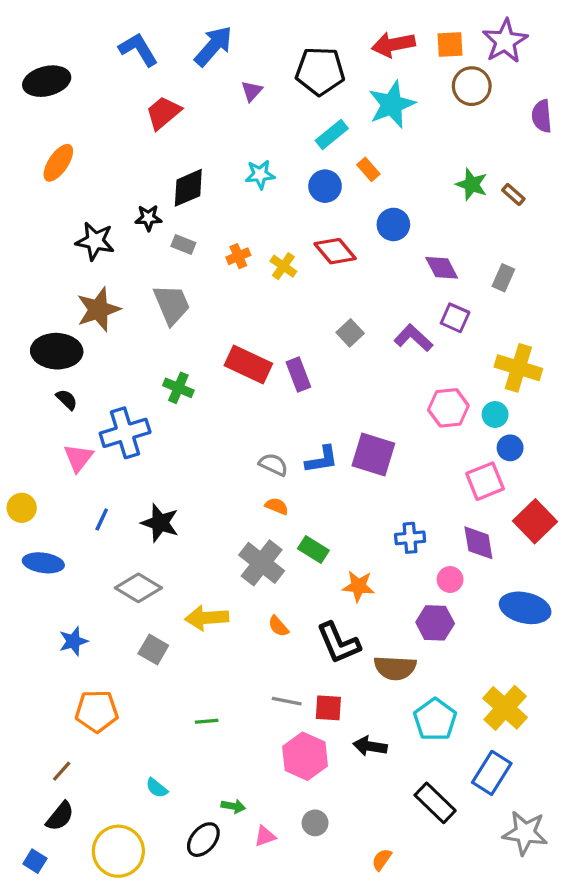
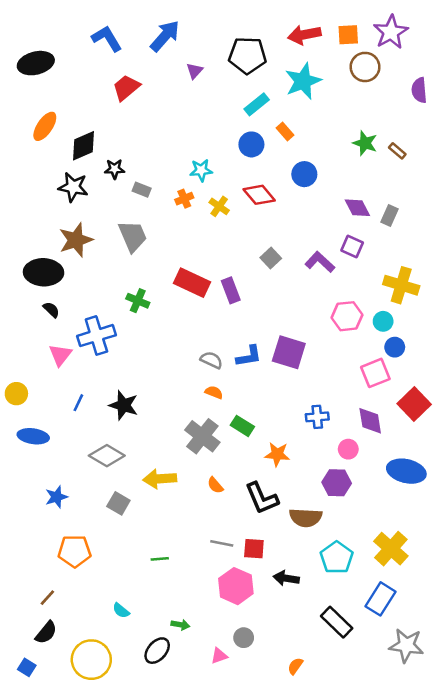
cyan star: (260, 174) -> (201, 170), moved
black diamond: (188, 188) -> (84, 146), moved
purple diamond: (442, 268) -> (357, 208), moved
pink triangle: (265, 836) -> (219, 656), moved

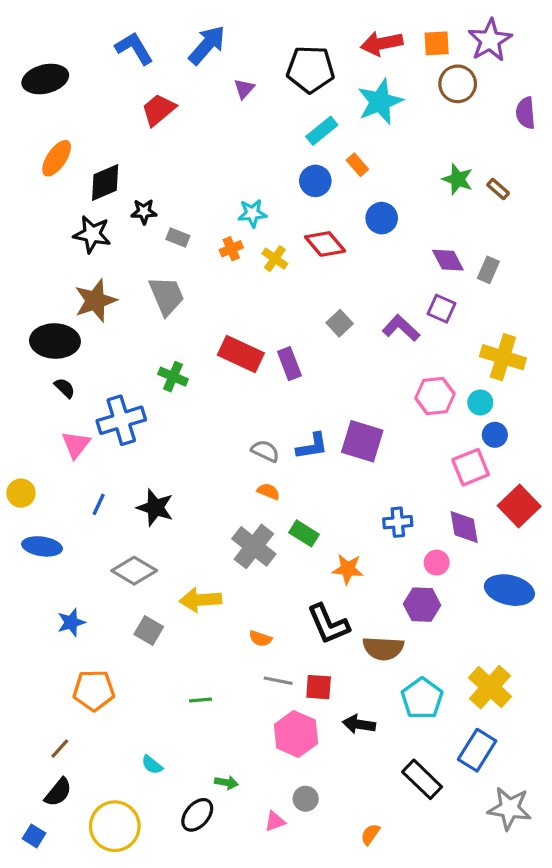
orange semicircle: (215, 485) -> (260, 639), moved, turned -30

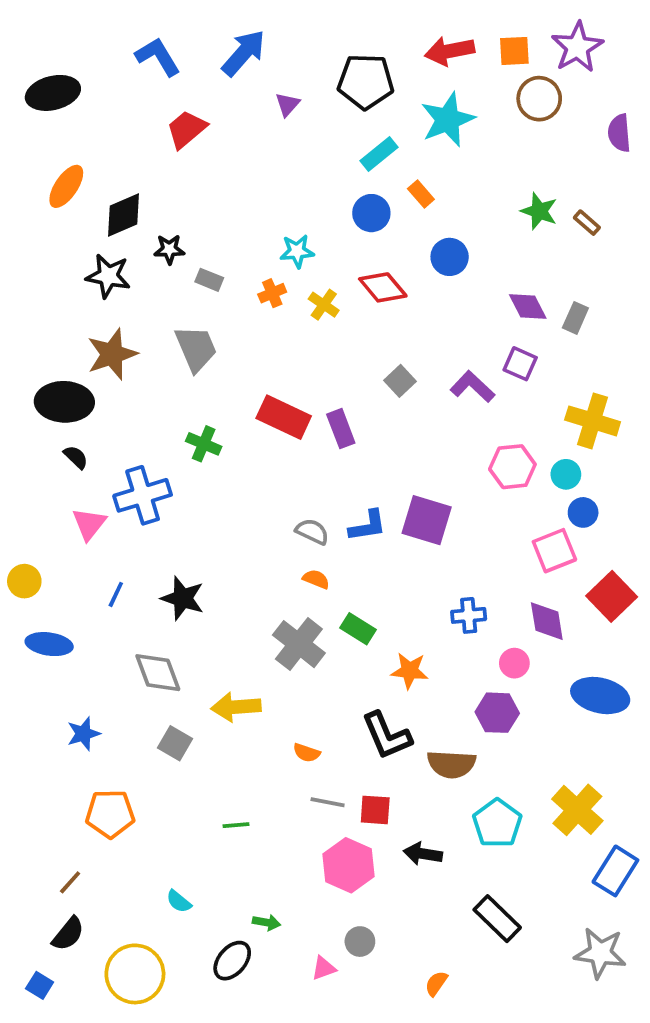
gray diamond: (134, 571) -> (158, 673), turned 39
blue rectangle: (477, 750) -> (615, 871), moved

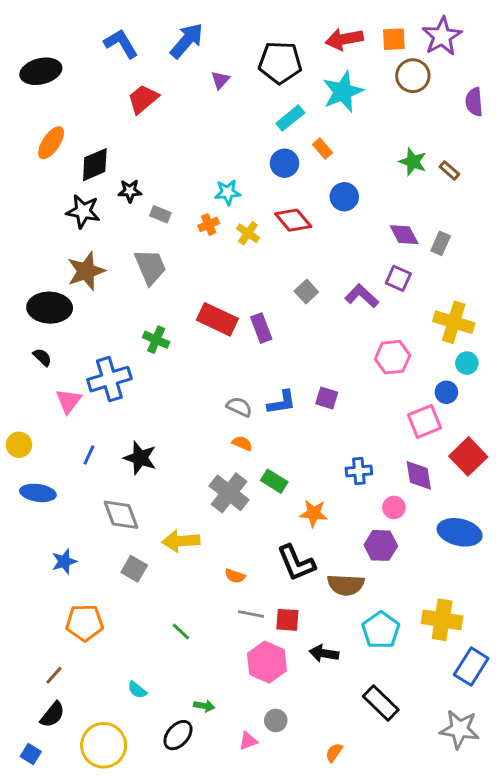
black semicircle: (76, 457) -> (42, 357), moved
cyan circle: (566, 474) -> (467, 363), moved
purple square: (427, 520) -> (327, 398), size x0.6
yellow cross: (577, 810) -> (442, 620), turned -33
green line: (236, 825) -> (181, 631), turned 48

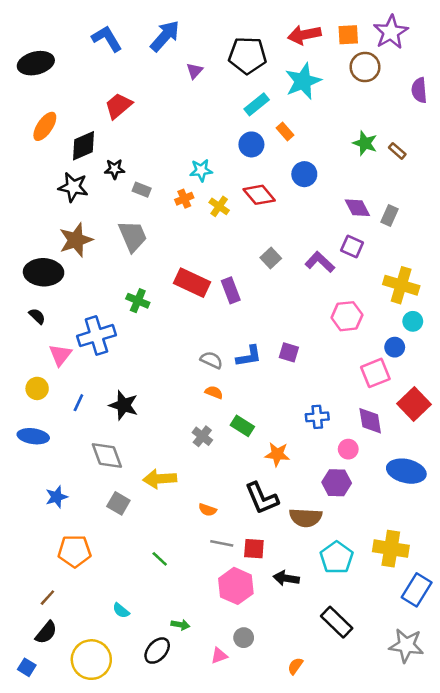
red trapezoid: (143, 99) -> (118, 106), moved
yellow circle: (19, 445) -> (37, 388), moved
gray cross: (229, 493) -> (202, 436), size x0.6

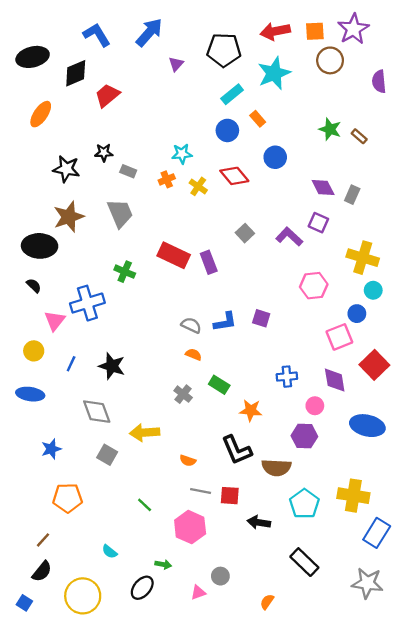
black diamond: (84, 146) -> (76, 73), moved
pink hexagon: (236, 586) -> (190, 527), moved

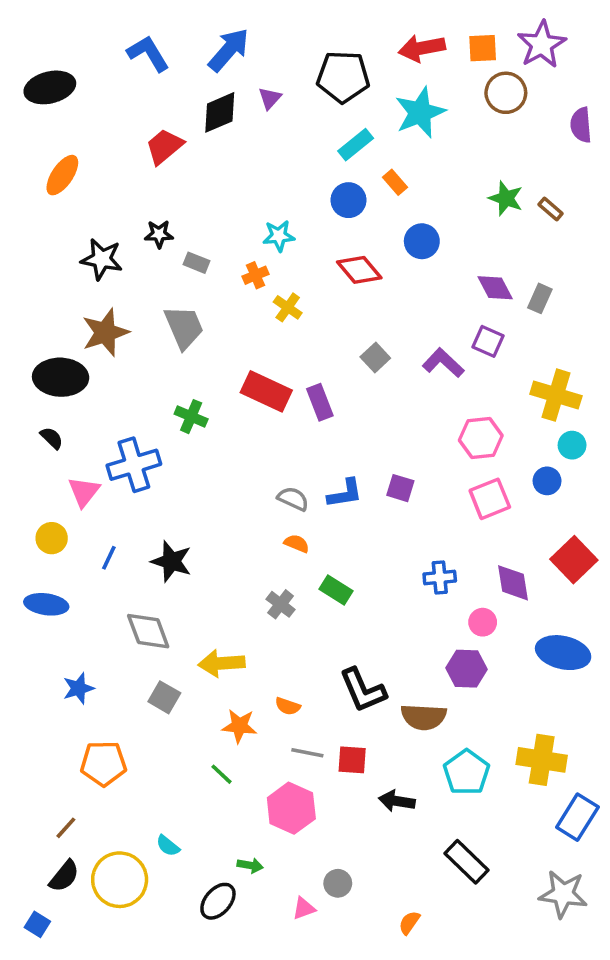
black diamond: (76, 73) -> (220, 112), moved
yellow cross: (198, 186) -> (288, 307), moved
pink square: (339, 337) -> (490, 499), moved
orange star: (251, 410) -> (239, 726), moved
yellow circle: (83, 596) -> (120, 880), moved

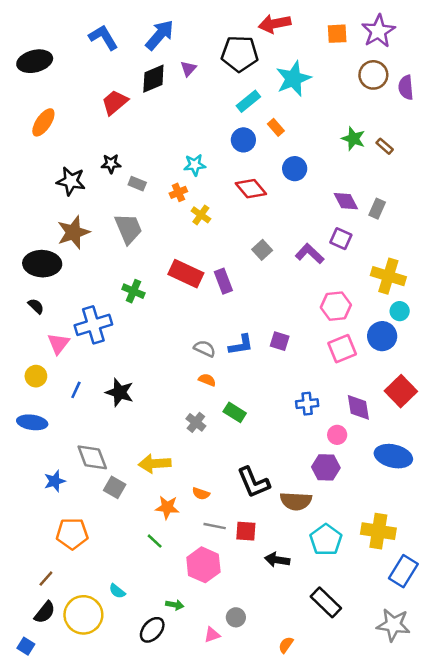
red arrow: (422, 48) -> (275, 24), moved
brown circle: (506, 93) -> (373, 75), moved
blue circle: (547, 481) -> (382, 336), size x1.5
gray diamond: (148, 631) -> (92, 457), moved

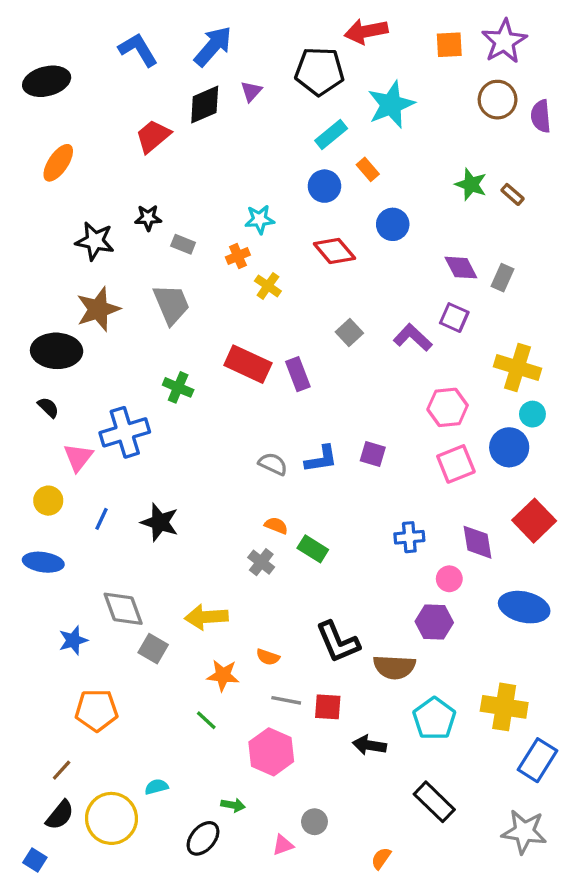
orange semicircle: (207, 380) -> (276, 526), moved
cyan semicircle: (117, 591) -> (156, 787), turned 126

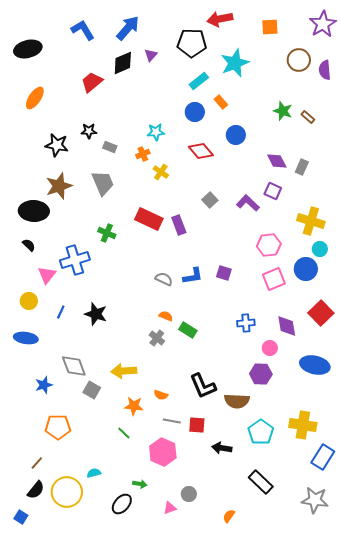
purple star: (504, 41) -> (323, 24), moved

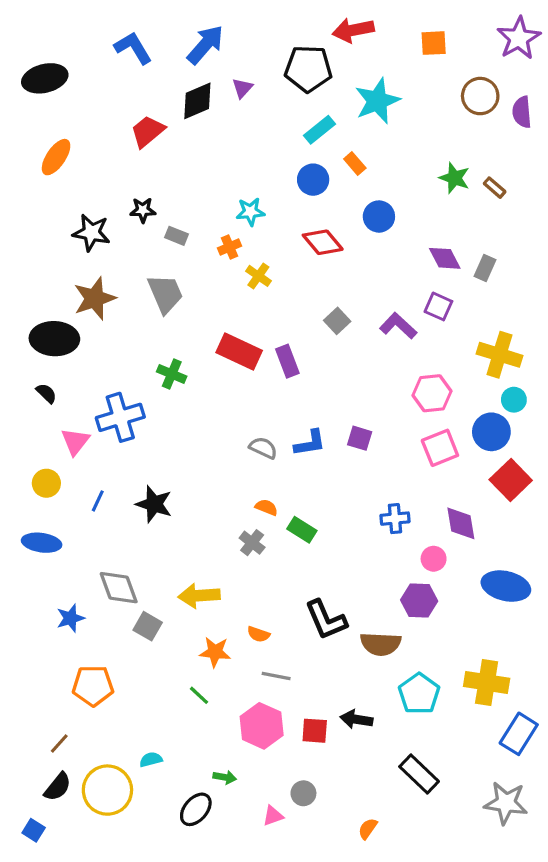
red square: (321, 313) -> (511, 480), moved
red square: (197, 425) -> (315, 731), moved

